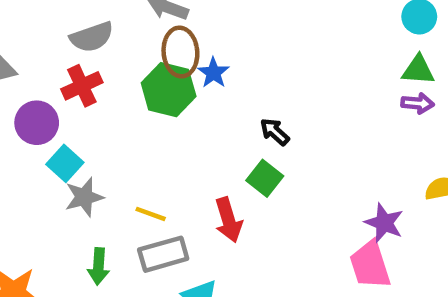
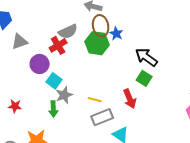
gray semicircle: (92, 37) -> (68, 32), moved
black arrow: (275, 132) -> (146, 57), size x1.6
green arrow: (98, 266) -> (53, 109), moved

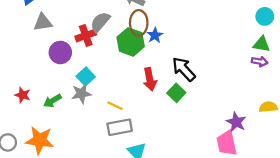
gray semicircle: (68, 32) -> (100, 22), turned 144
cyan square: (54, 81) -> (86, 77), moved
red arrow: (130, 99) -> (150, 79), moved
green arrow: (53, 109) -> (52, 101), moved, turned 49

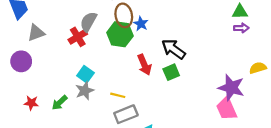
purple circle: (60, 52) -> (21, 61), moved
green square: (176, 93) -> (171, 72), turned 35
purple star: (236, 122) -> (231, 88), size x1.4

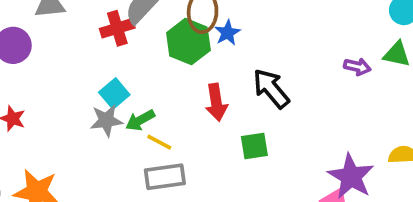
purple arrow: (241, 28) -> (357, 67), moved
green square: (171, 72) -> (254, 146), moved
green arrow: (60, 103) -> (140, 120), moved

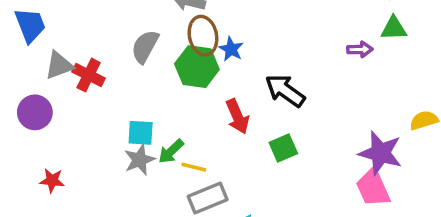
red cross: (117, 28) -> (89, 75), moved, turned -32
cyan square: (114, 94) -> (141, 133), turned -32

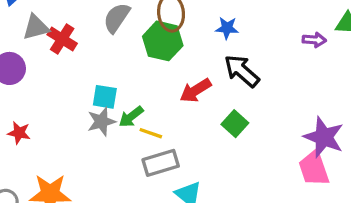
blue star: (231, 49) -> (227, 28), moved, turned -30
red arrow: (237, 116) -> (195, 91), turned 76
green square: (283, 148) -> (235, 124), turned -30

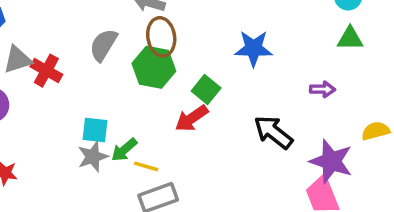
blue star: (227, 28) -> (254, 48), moved, size x1.5
purple arrow: (314, 40) -> (322, 89), moved
black arrow: (242, 71) -> (273, 132), moved
green square: (235, 124) -> (206, 89), moved

